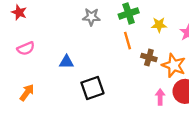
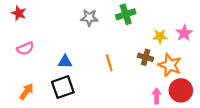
yellow star: (159, 25) -> (160, 36), moved
orange line: (127, 41) -> (109, 63), moved
black square: (92, 88) -> (63, 87), moved

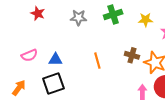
red star: (19, 13) -> (38, 13), moved
yellow star: (160, 36) -> (146, 20), moved
pink semicircle: (25, 48) -> (29, 55), moved

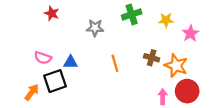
gray star: (79, 18) -> (95, 28), moved
pink semicircle: (29, 55) -> (43, 58), turned 42
black square: (53, 84) -> (55, 81), moved

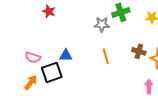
gray star: (95, 28) -> (102, 24), moved
pink semicircle: (43, 58) -> (33, 57), moved

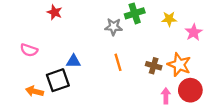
brown cross: (139, 51) -> (154, 66), moved
pink semicircle: (33, 57) -> (29, 50), moved
orange arrow: (31, 82) -> (35, 91), turned -112

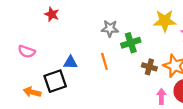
green cross: (135, 13) -> (131, 43), moved
yellow star: (169, 19) -> (165, 21), size x1.5
orange line: (118, 62) -> (104, 61), moved

